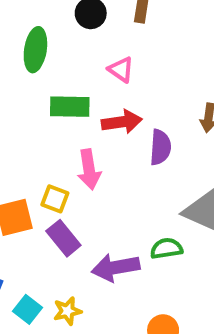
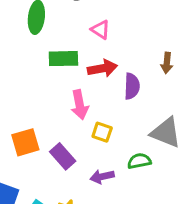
yellow square: (55, 199) -> (102, 132), moved
purple arrow: (116, 267) -> (102, 177), size x0.7

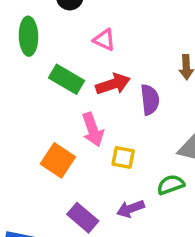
green rectangle: (63, 59) -> (66, 79), turned 40
orange square: (25, 142) -> (58, 160), moved, turned -32
purple rectangle: (63, 156) -> (83, 218), moved

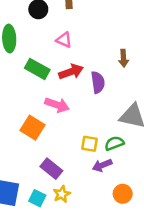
pink arrow: (93, 130) -> (57, 105), turned -50
yellow square: (123, 158) -> (90, 144), moved
purple arrow: (131, 209) -> (102, 165), moved

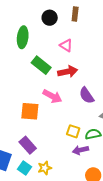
purple semicircle: (98, 82) -> (87, 95), moved, turned 144
orange square: (33, 128) -> (30, 111), turned -36
purple rectangle: (51, 169) -> (28, 145), moved

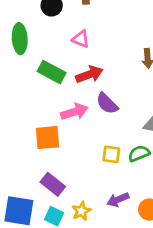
purple semicircle: (87, 95) -> (107, 103), moved
pink arrow: (52, 96) -> (74, 112), turned -36
purple arrow: (80, 150) -> (118, 200), moved

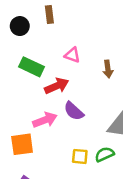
pink triangle: (81, 39) -> (72, 55), moved
green rectangle: (52, 72) -> (32, 67), moved

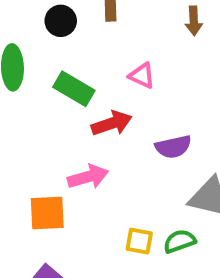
brown arrow: (108, 69) -> (194, 21), moved
purple semicircle: (74, 111) -> (173, 147), moved, turned -60

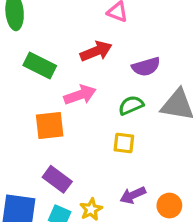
green rectangle: (74, 89) -> (40, 65), moved
green semicircle: (180, 241) -> (131, 105), moved

